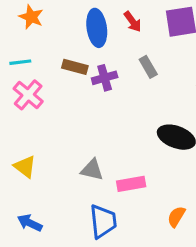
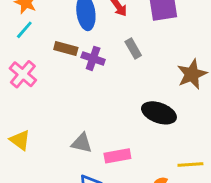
cyan line: (20, 62) -> (24, 30), moved, turned -42
purple cross: (105, 78) -> (93, 58), turned 35

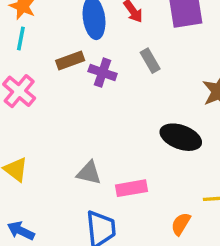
cyan line: (24, 30) -> (21, 38), turned -30
brown rectangle: (66, 48) -> (70, 61), turned -35

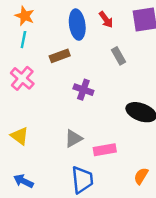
purple cross: (103, 73) -> (83, 90), moved
gray triangle: (89, 173) -> (73, 138), turned -42

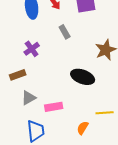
brown rectangle: (60, 56) -> (18, 75), moved
purple cross: (83, 90) -> (32, 49), moved, turned 35

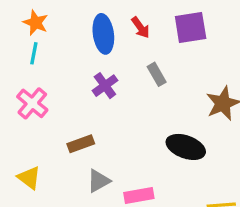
purple cross: (32, 49) -> (105, 86), moved

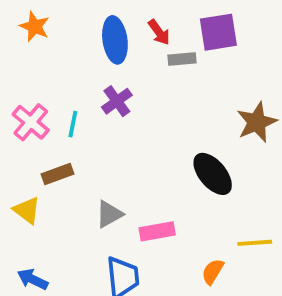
cyan line: (34, 53) -> (73, 124), moved
gray rectangle: (157, 74) -> (182, 59), moved, turned -65
brown rectangle: (81, 144) -> (58, 174), moved
black ellipse: (186, 147) -> (213, 174), turned 30

